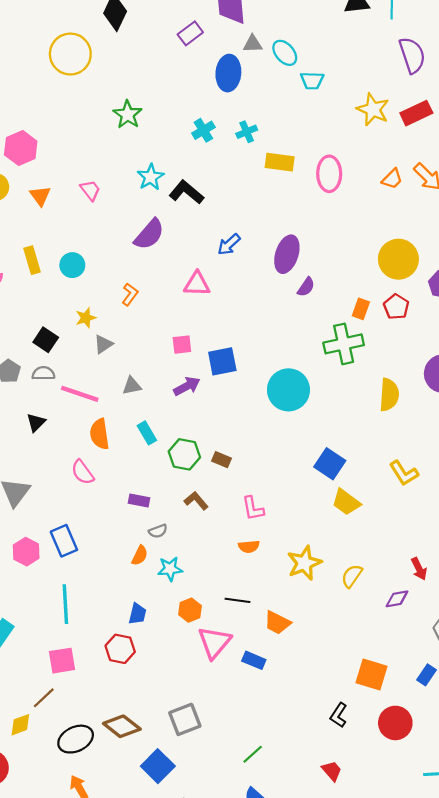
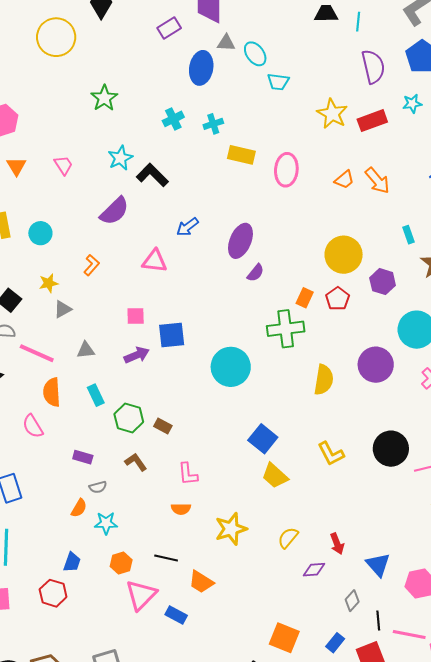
yellow semicircle: (352, 576) -> (288, 538), moved

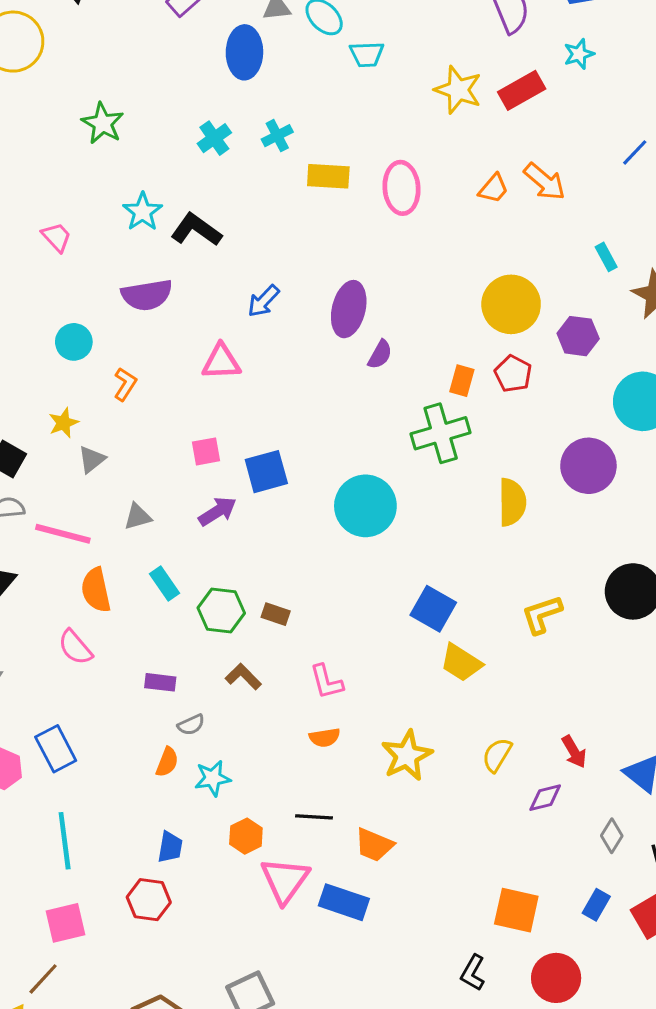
purple semicircle: (114, 211) -> (147, 295), turned 44
cyan circle: (40, 233) -> (74, 342), moved
yellow L-shape: (331, 454) -> (542, 614), turned 108
blue rectangle: (176, 615) -> (344, 902), size x1.4

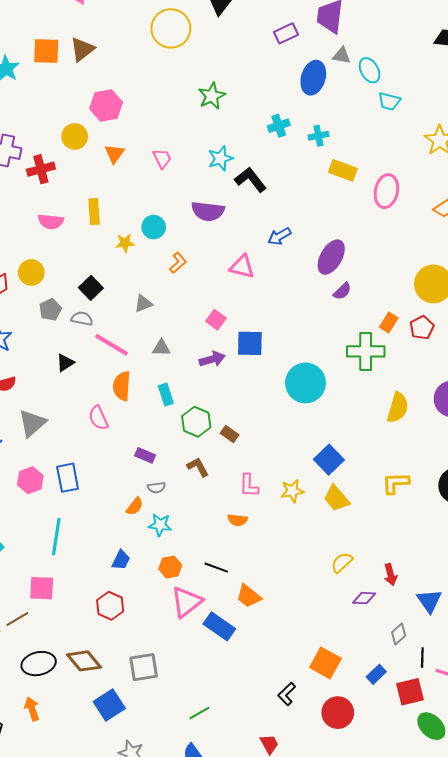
yellow star: (63, 423) -> (125, 243), moved
pink square: (206, 451) -> (216, 320), turned 30
yellow star: (407, 756) -> (292, 491), moved, size x0.7
red hexagon: (149, 900) -> (110, 606), moved

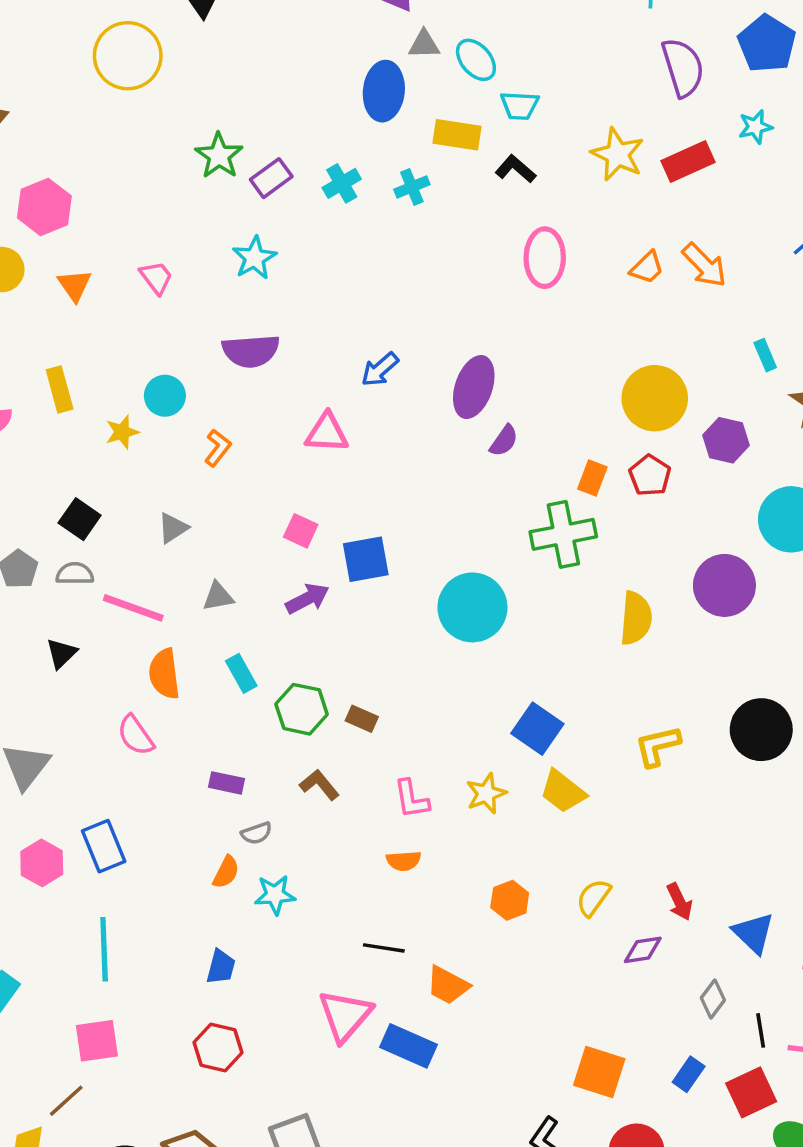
purple rectangle: (286, 33) -> (271, 178), moved
yellow rectangle: (343, 170) -> (457, 135), moved
black L-shape: (251, 180) -> (515, 169), moved, size x0.7
orange hexagon: (170, 567) -> (510, 900), moved

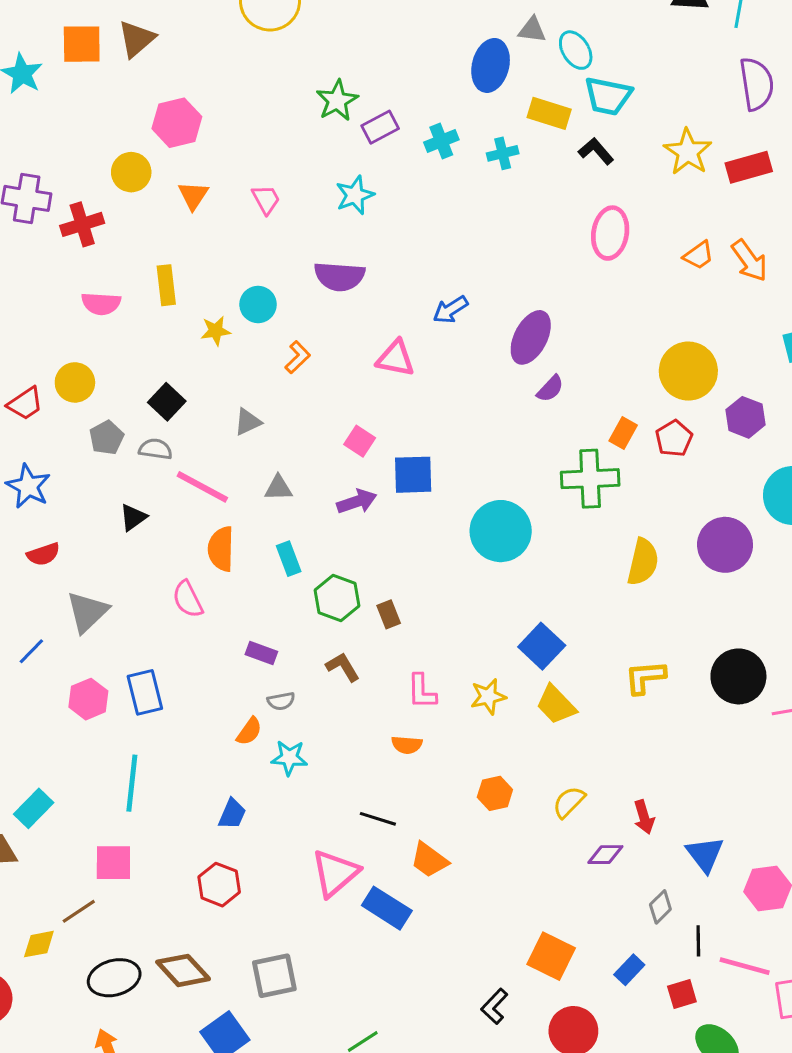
cyan trapezoid: (520, 106) -> (608, 96), size x1.4
brown rectangle: (362, 719) -> (389, 614), turned 36
red square: (751, 1092) -> (682, 994), size x0.7

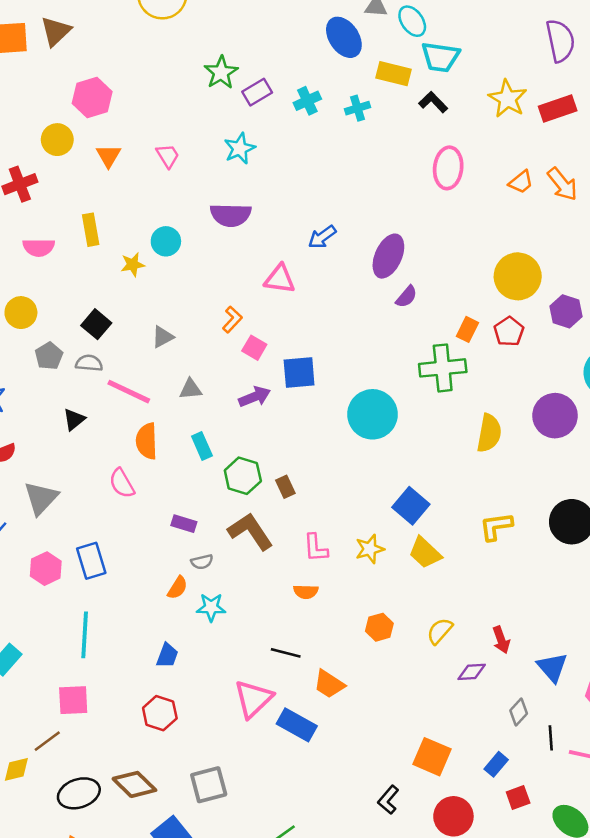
blue ellipse: (491, 65) -> (344, 37), turned -45
orange L-shape: (298, 357) -> (232, 319), moved
brown L-shape: (343, 667) -> (250, 531), size x1.6
red square: (682, 994) -> (518, 798), moved

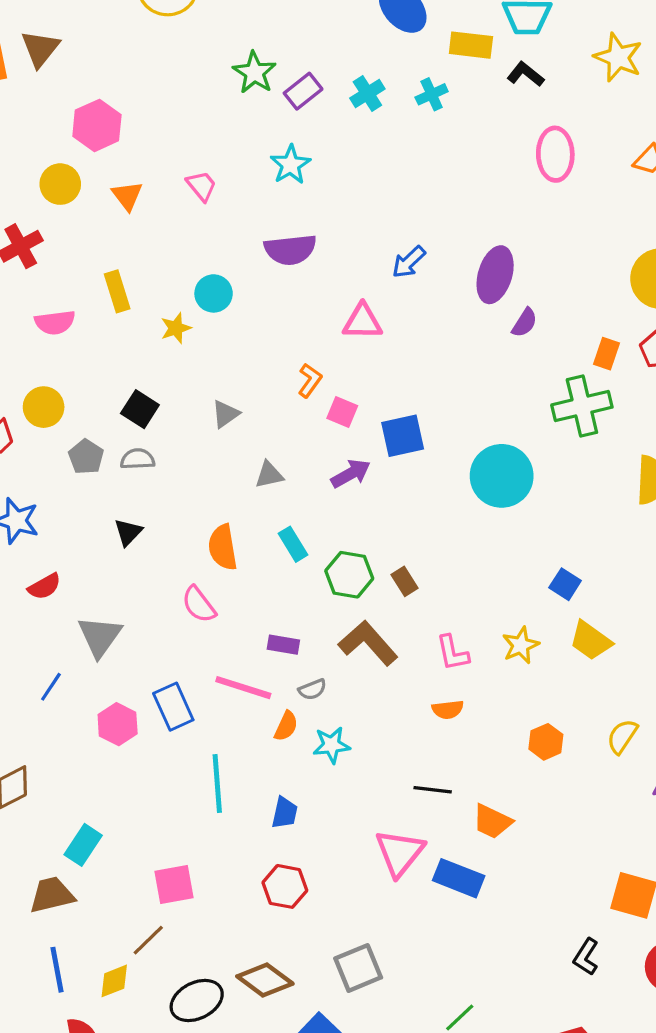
pink line: (129, 392) -> (243, 688), moved
blue square: (411, 506) -> (565, 584), size x0.7
cyan line: (85, 635) -> (217, 783), moved

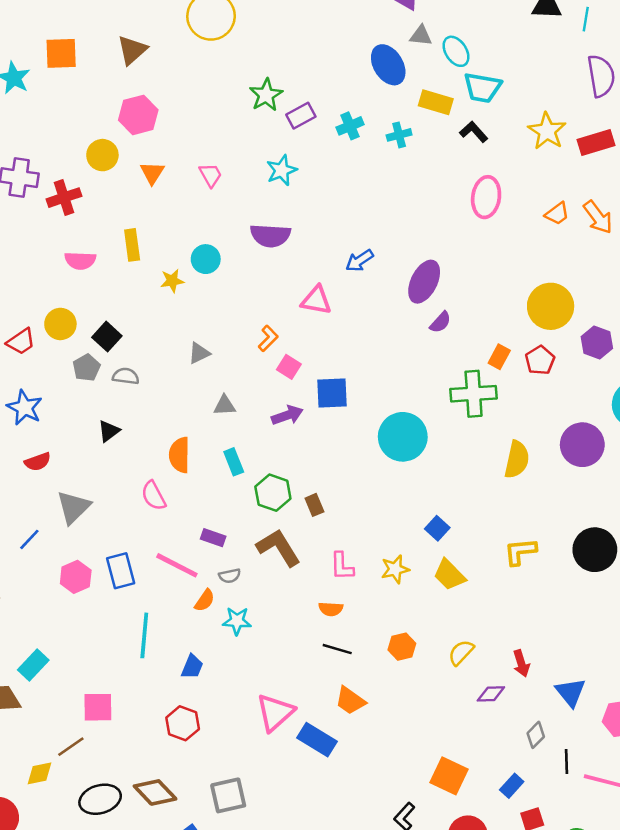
brown triangle: (40, 48) -> (132, 50), moved
black square: (140, 409) -> (107, 337), moved
black line: (433, 790) -> (337, 649), moved

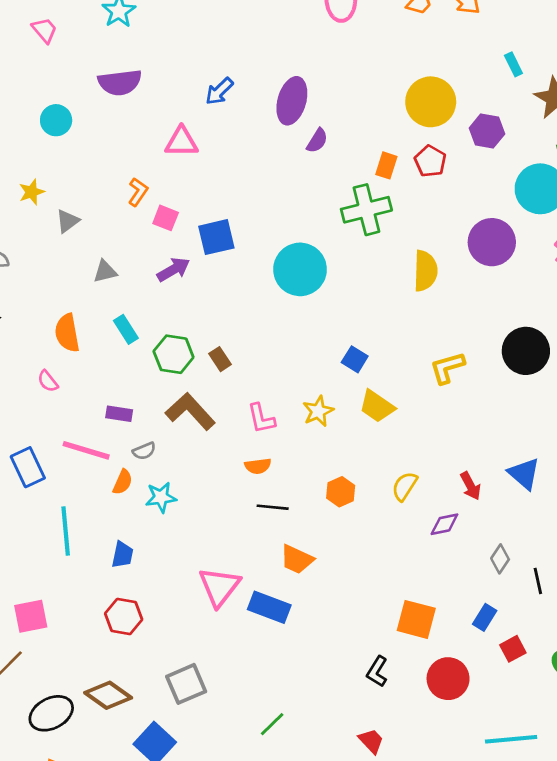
yellow star: (172, 281) -> (32, 192), moved
pink semicircle: (154, 496) -> (48, 381), size x0.7
blue triangle: (571, 692) -> (524, 474), moved

